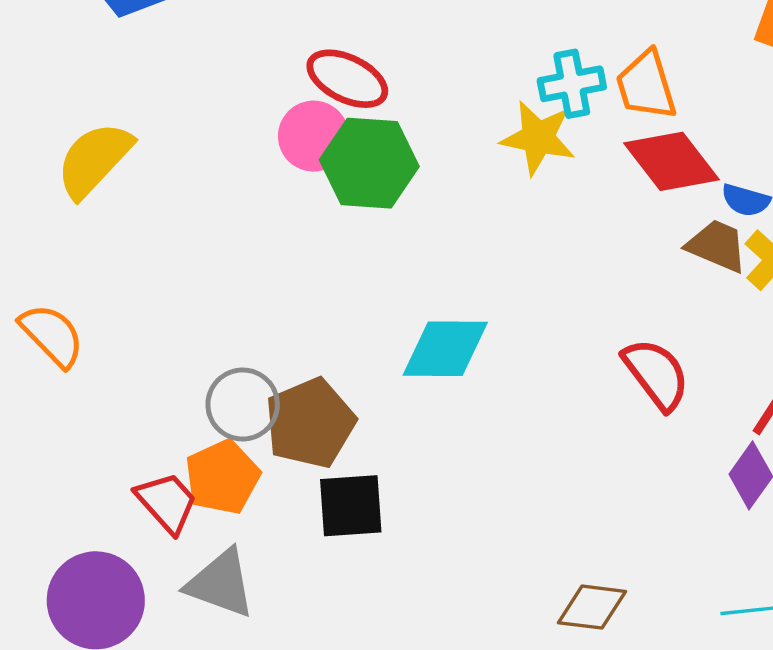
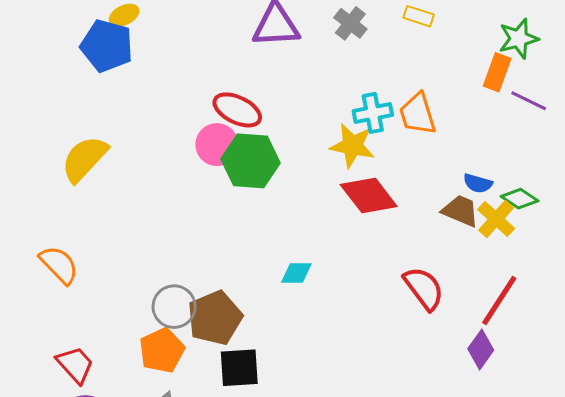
red diamond: (671, 161) -> (369, 196), moved
cyan diamond: (445, 349) -> (296, 273), size x0.6
red trapezoid: (167, 502) -> (75, 365), moved

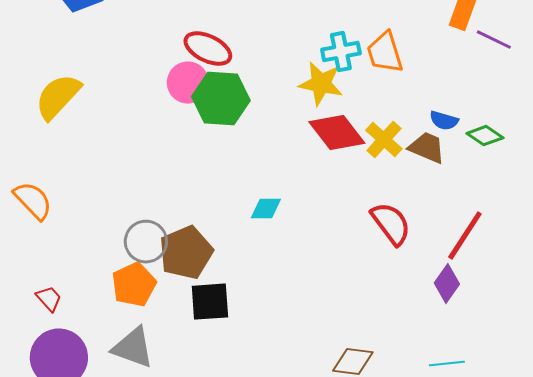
yellow cross: (496, 219) -> (384, 140), moved
red trapezoid: (75, 365) -> (49, 299), size x0.7

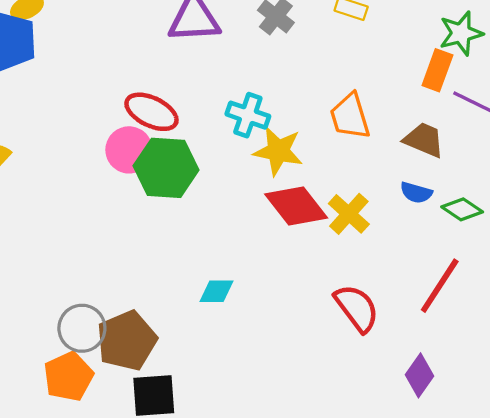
cyan cross: (341, 52) -> (248, 115), moved, turned 30
brown trapezoid: (427, 148) -> (424, 140), moved
red line: (465, 236) -> (440, 286), moved

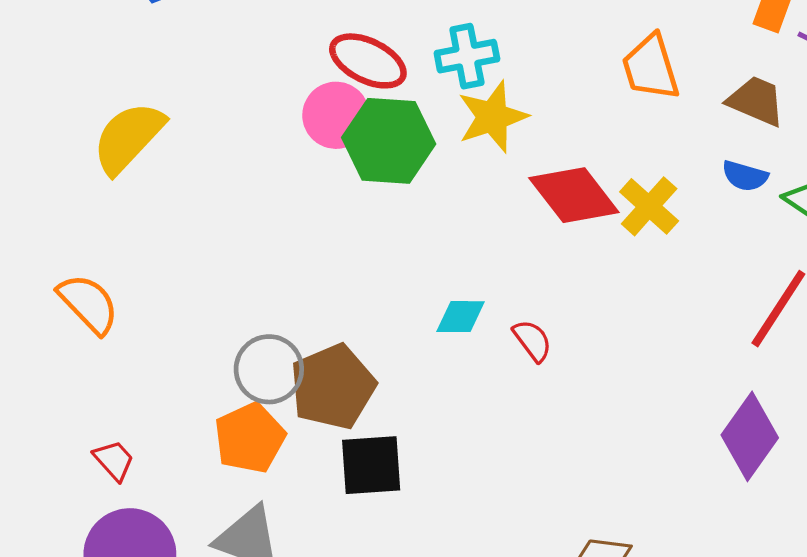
cyan cross: (248, 115) -> (467, 56), moved, turned -30
yellow star: (278, 151) -> (493, 117), moved, turned -30
red semicircle: (357, 308) -> (532, 341), moved, size x0.6
purple diamond: (419, 375) -> (750, 436), size x1.4

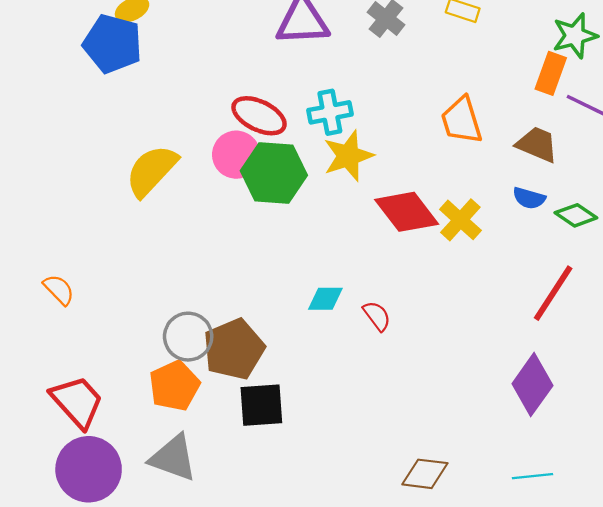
yellow semicircle: (128, 138) -> (151, 171), moved
orange semicircle: (88, 304) -> (59, 290), size x0.7
red trapezoid: (114, 460) -> (77, 402), size x1.8

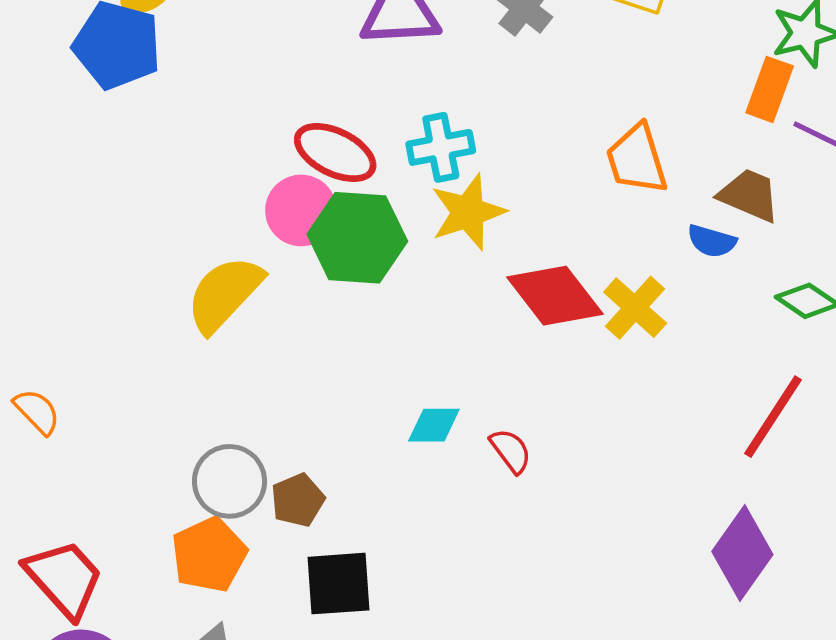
yellow semicircle: (151, 171) -> (224, 294), moved
blue semicircle: (529, 198) -> (712, 241), moved
brown pentagon: (234, 349) -> (298, 500), size x0.6

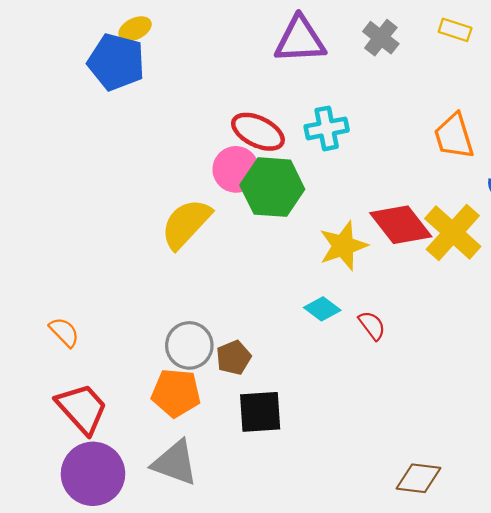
yellow star: (468, 212) -> (343, 246), moved
yellow cross: (635, 308) -> (453, 232), size x1.4
orange semicircle: (37, 412) -> (64, 332), moved
cyan diamond: (434, 425) -> (322, 309), turned 36
orange pentagon: (209, 555) -> (176, 393), turned 30

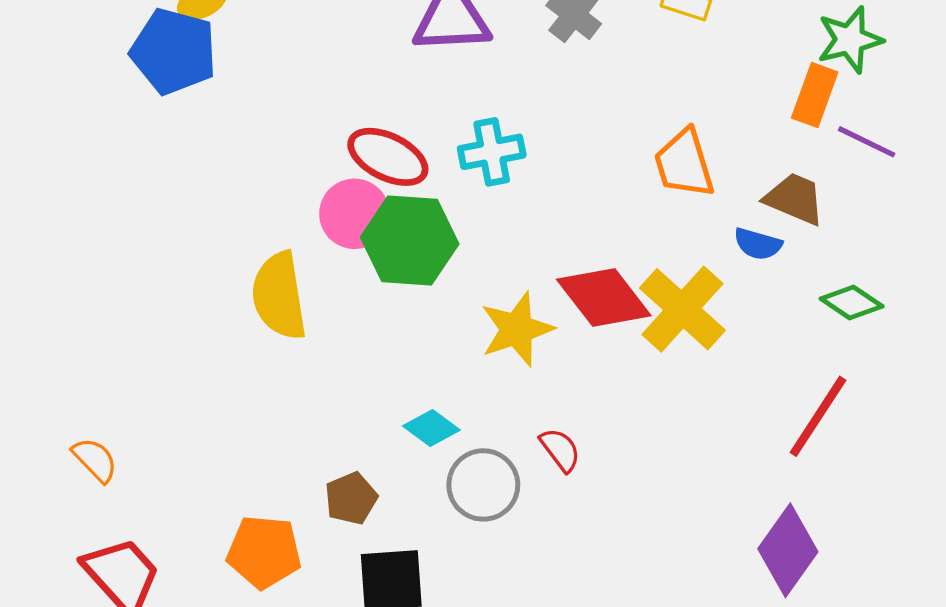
yellow semicircle: (186, 224) -> (279, 296), turned -52
cyan diamond: (322, 309) -> (431, 428), moved
gray circle: (189, 345) -> (483, 485), moved

